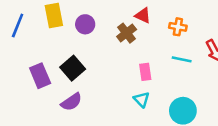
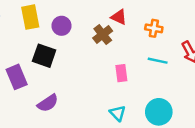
black square: (73, 68) -> (44, 56), moved, turned -30
cyan triangle: (142, 99) -> (118, 113), moved

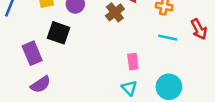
pink rectangle: (121, 73) -> (133, 62), moved
purple semicircle: (48, 103) -> (41, 84), moved

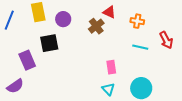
black square: (59, 33) -> (49, 43), turned -30
purple semicircle: (41, 84) -> (15, 86), moved

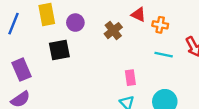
red triangle: (109, 12) -> (138, 15), moved
purple rectangle: (27, 60) -> (22, 70), moved

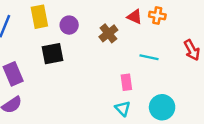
orange cross: (160, 25) -> (157, 15), moved
cyan line: (164, 55) -> (149, 57), moved

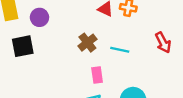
brown cross: (108, 33) -> (87, 43), moved

